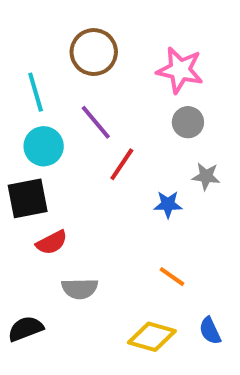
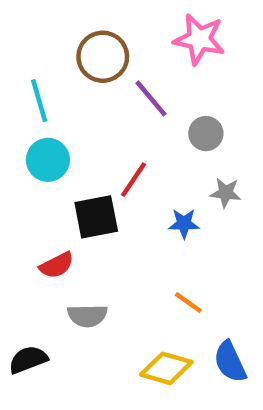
pink star: (180, 70) -> (199, 39), moved
purple line: (96, 122) -> (151, 98), moved
black square: (28, 198) -> (96, 217), moved
blue semicircle: (210, 331) -> (230, 362), size x1.4

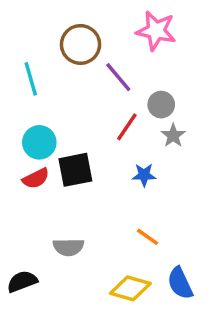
cyan circle: (48, 160) -> (39, 142), moved
red line: (133, 180) -> (127, 127), moved
gray star: (226, 193) -> (173, 135), moved, turned 30
red semicircle: (57, 265) -> (36, 178), moved

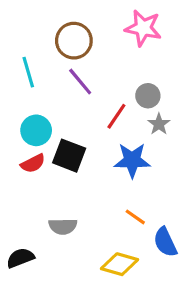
purple line: (118, 77) -> (80, 82), moved
black square: (75, 170) -> (69, 156), turned 32
blue star: (144, 175) -> (132, 160), size x1.6
blue semicircle: (180, 283) -> (165, 242), moved

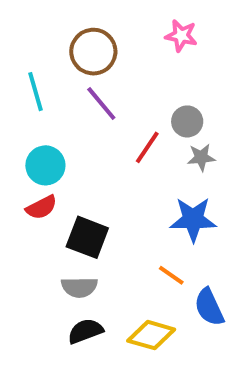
pink star: (143, 28) -> (181, 36), size x0.7
gray star: (159, 124) -> (201, 157), turned 30
black square: (69, 156) -> (87, 237), moved
blue star: (132, 160) -> (193, 219), moved
black semicircle: (20, 258) -> (85, 331), moved

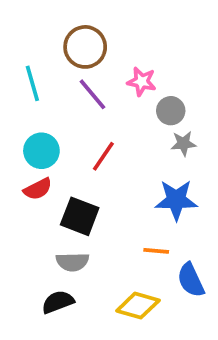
pink star: (181, 36) -> (142, 82), moved
red line: (147, 147) -> (103, 156), moved
orange line: (171, 275) -> (156, 251), turned -30
black semicircle: (85, 331) -> (58, 302), moved

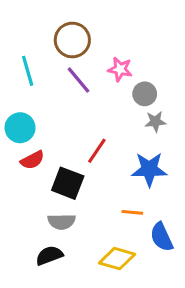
cyan circle: (41, 151) -> (20, 128), moved
red line: (103, 156) -> (97, 151), moved

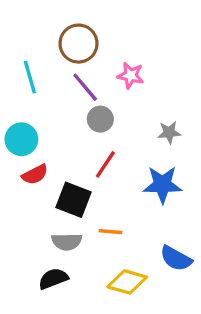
gray circle: (145, 94) -> (100, 119), moved
orange line: (132, 212) -> (110, 232), moved
blue semicircle: (162, 237) -> (176, 258), turned -36

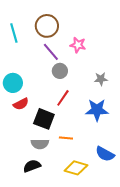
cyan line: (30, 77) -> (14, 33), moved

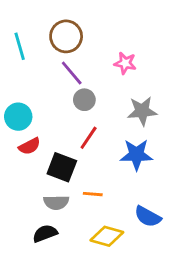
pink star: (78, 45) -> (125, 63), moved
gray star: (101, 79) -> (142, 111), size x1.5

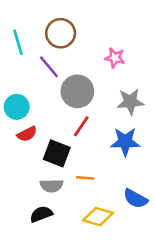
purple line: (72, 73) -> (49, 67), moved
gray circle: (84, 100) -> (77, 91), size x1.6

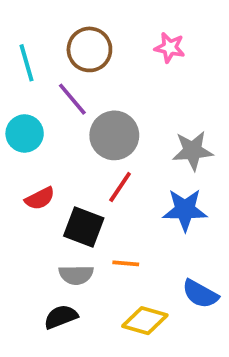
pink star: (115, 58) -> (170, 48), moved
cyan circle: (17, 107) -> (25, 133), moved

